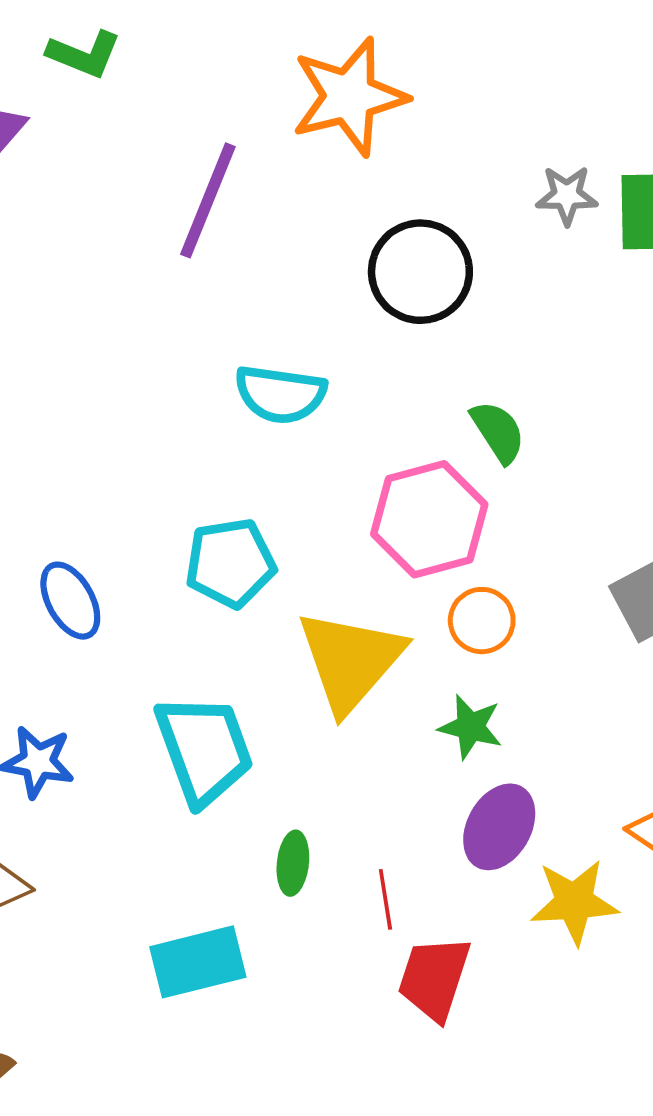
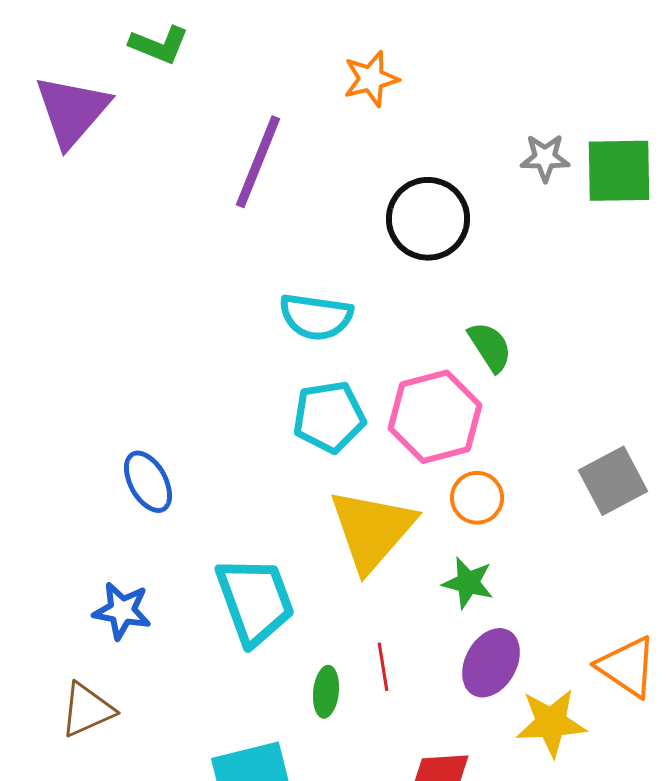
orange star: (349, 97) -> (371, 79), size x0.6
cyan pentagon: (230, 563) -> (329, 417), moved
red line: (385, 899) -> (383, 667), moved

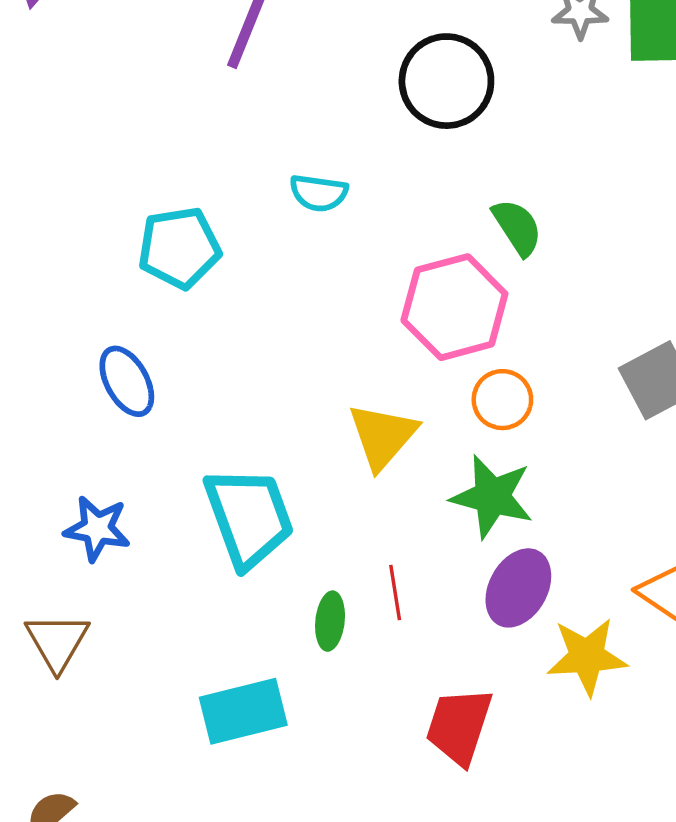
cyan semicircle: (316, 317) -> (319, 193), size x0.7
cyan pentagon: (329, 417) -> (179, 248), moved
yellow triangle: (372, 530) -> (383, 436), size x0.7
green star: (468, 583) -> (492, 497), size x1.4
brown triangle: (87, 710) -> (57, 642), turned -36

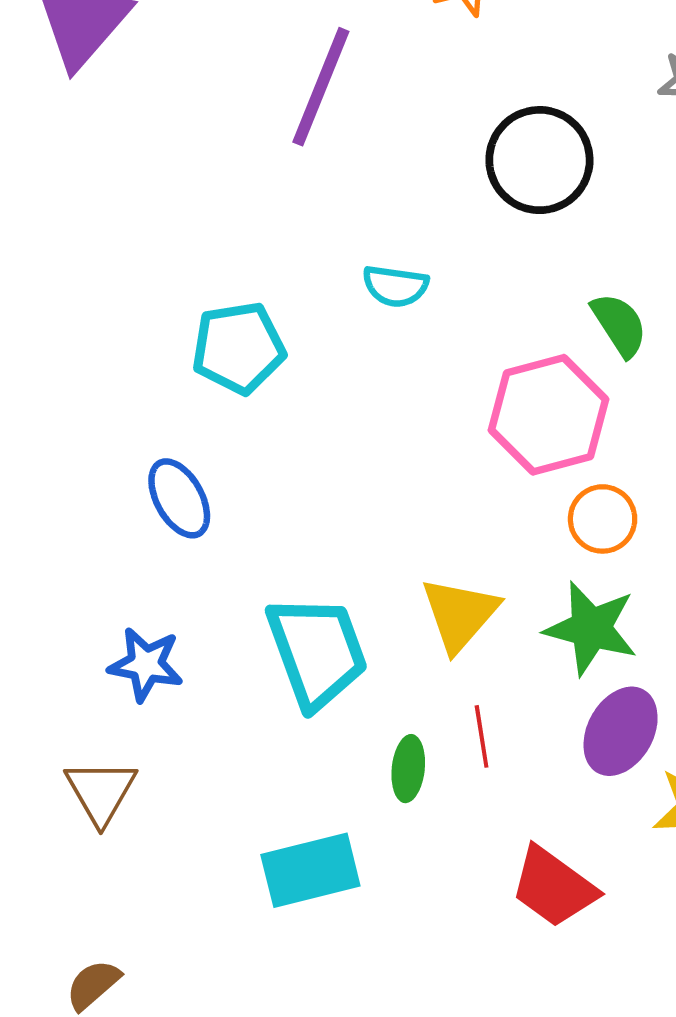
yellow triangle: (383, 436) -> (460, 614), moved
red trapezoid: (459, 726) -> (554, 887), turned -72

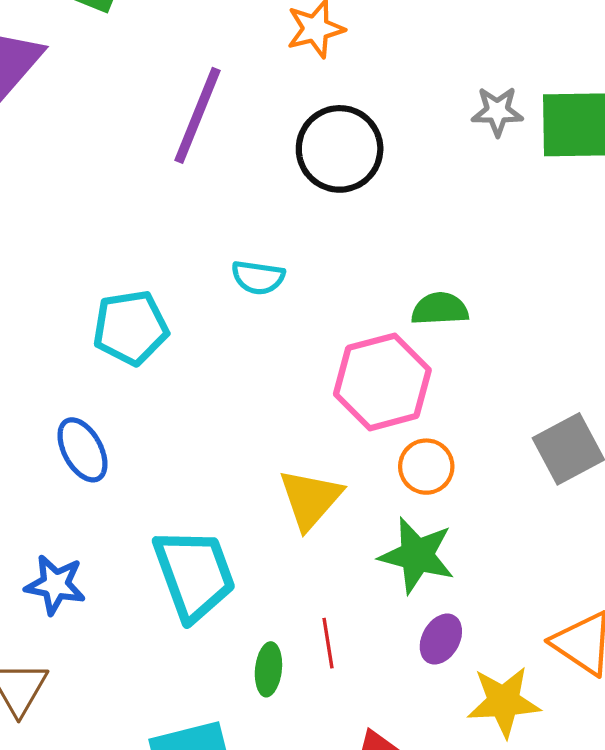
black circle: (539, 160) -> (340, 149), moved
green semicircle: (619, 325) -> (440, 309), turned -60
yellow triangle: (460, 614) -> (310, 499), moved
purple ellipse: (621, 731) -> (441, 639), size x0.7

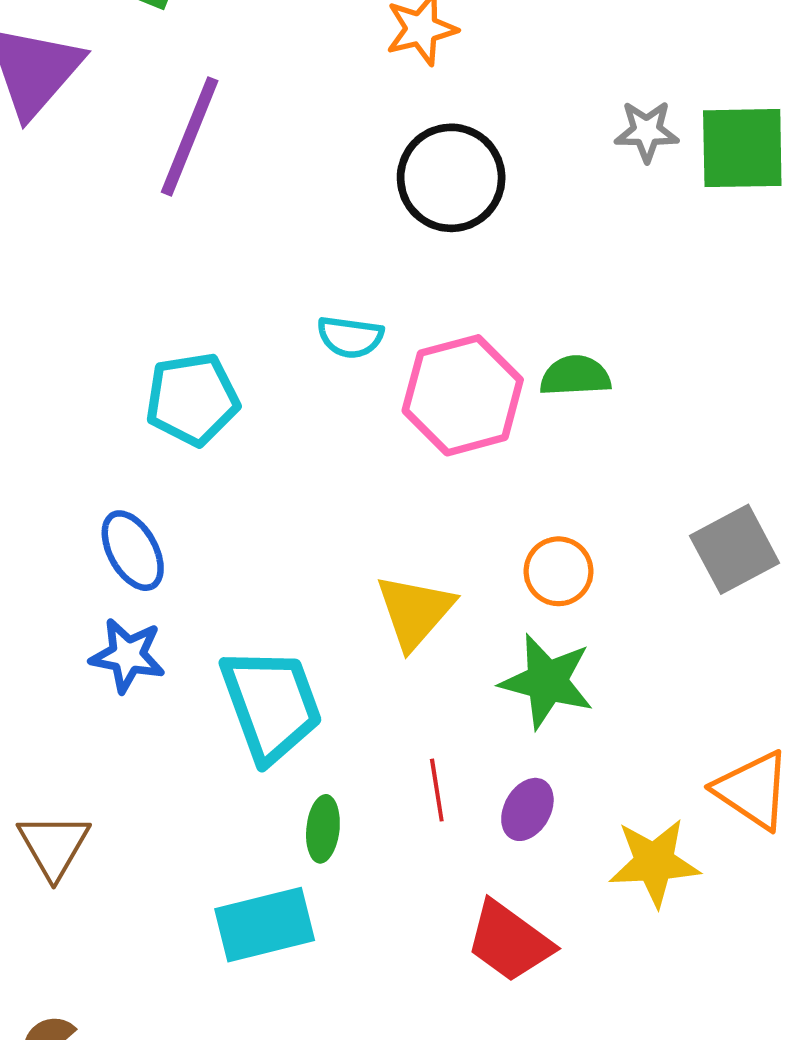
purple line: (197, 115) -> (190, 136), moved
pink hexagon: (382, 382) -> (463, 395), moved
blue star: (55, 585) -> (128, 655), moved
purple ellipse: (441, 639) -> (527, 809), moved
green ellipse: (268, 669) -> (323, 829), moved

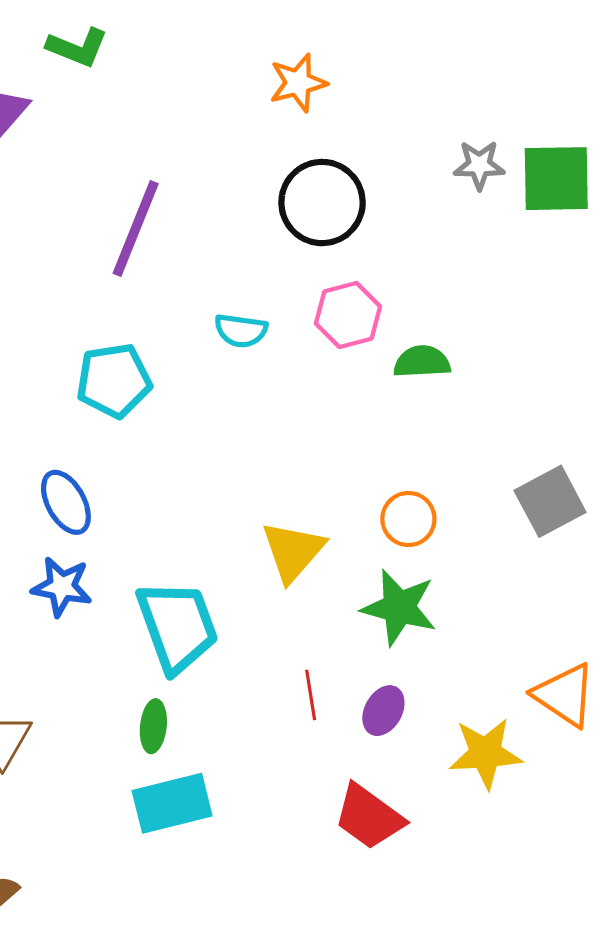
purple line: (190, 136) -> (136, 229), moved
pink hexagon: (463, 395) -> (348, 315), moved, size x0.7
green ellipse: (323, 829) -> (153, 726), moved

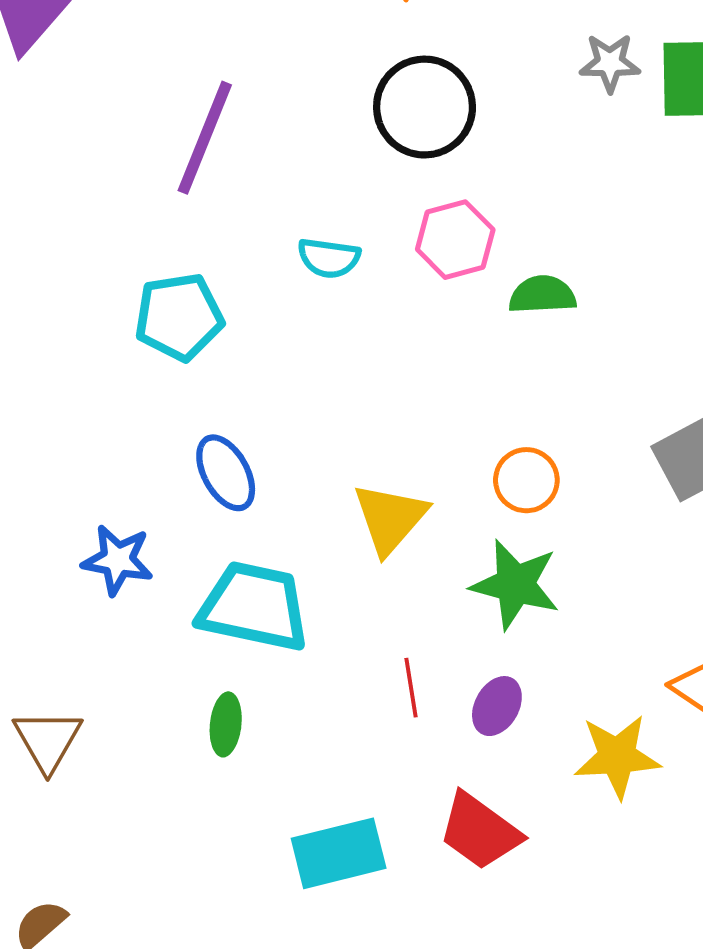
blue ellipse: (66, 502) -> (226, 473), moved
cyan trapezoid: (177, 626) -> (254, 607), turned -58
cyan rectangle: (172, 803) -> (339, 853), moved

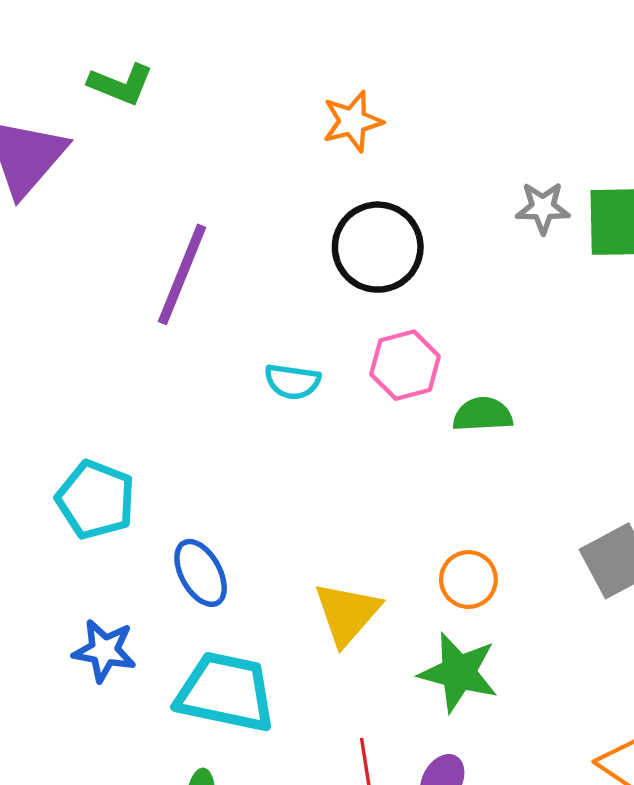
cyan pentagon: (179, 317) -> (96, 500), moved, turned 30

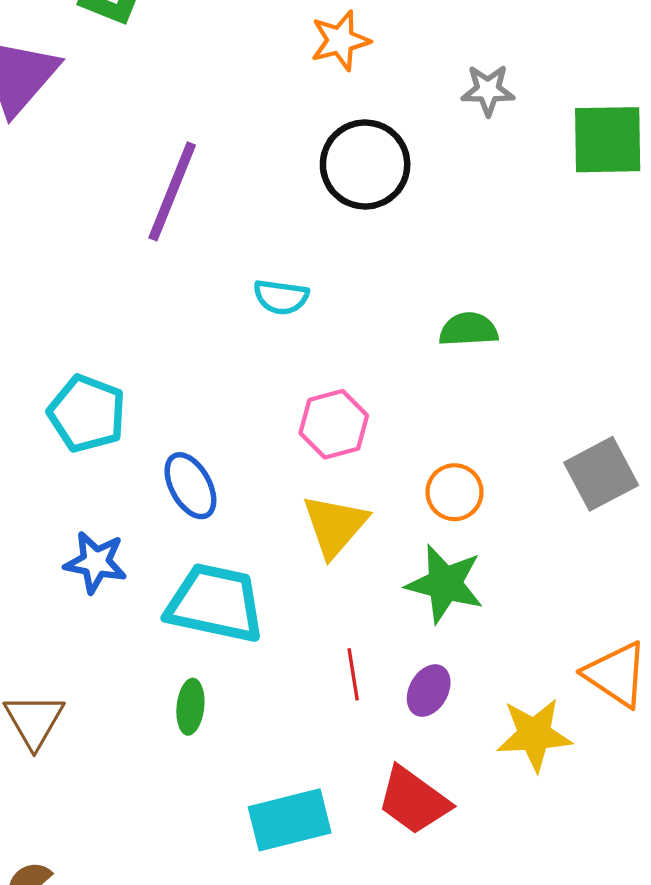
gray star: (543, 208) -> (488, 90), moved
pink hexagon: (405, 365) -> (334, 424), moved

